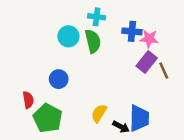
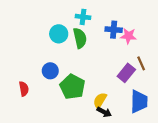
purple rectangle: (147, 62) -> (126, 73), moved
yellow semicircle: (99, 113) -> (100, 100), moved
green pentagon: (48, 118) -> (72, 87), moved
blue trapezoid: (139, 118) -> (139, 101), moved

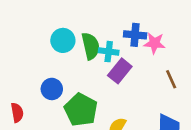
cyan cross: (83, 17) -> (109, 52), moved
purple rectangle: (126, 73) -> (120, 71), moved

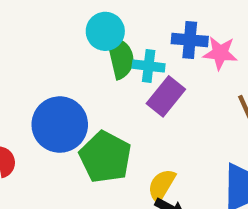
cyan circle: (63, 40) -> (105, 31), moved
blue circle: (52, 89) -> (60, 125), size x1.6

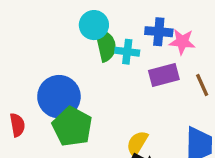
purple rectangle: (166, 96) -> (164, 75), moved, turned 36
green pentagon: (105, 157) -> (72, 127), moved

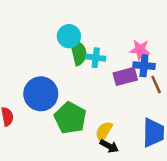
blue cross: (159, 32) -> (144, 66), moved
green pentagon: (72, 127) -> (70, 118), moved

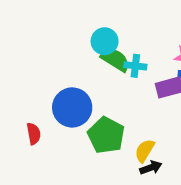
green semicircle: (78, 52) -> (115, 60), turned -45
black arrow: (109, 146) -> (151, 168), turned -48

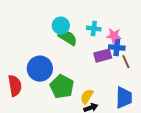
cyan cross: (135, 66) -> (94, 29), moved
red semicircle: (34, 134) -> (15, 86), size x1.5

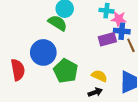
cyan cross: (94, 29) -> (106, 11), moved
green semicircle: (68, 38) -> (58, 23), moved
yellow semicircle: (87, 97) -> (99, 76), moved, turned 84

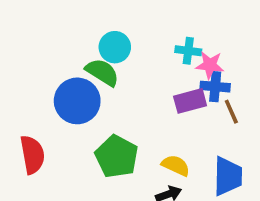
blue circle: (43, 52) -> (77, 101), moved

